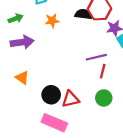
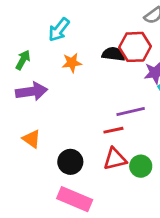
green arrow: (16, 19) -> (23, 60), turned -40
red line: (103, 71) -> (113, 130), moved, turned 64
red triangle: (70, 99) -> (115, 159), moved

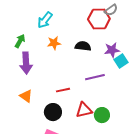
red hexagon: (135, 47) -> (99, 19), moved
black semicircle: (113, 54) -> (83, 46), moved
purple arrow: (32, 91) -> (26, 63), turned 95
red line: (113, 130) -> (63, 90), moved

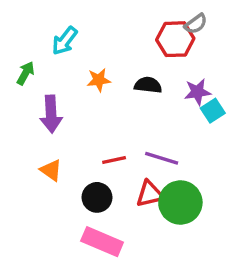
cyan arrow: (45, 20) -> (65, 41), moved
green arrow: (20, 41) -> (26, 73), moved
purple line: (95, 77) -> (162, 158), moved, turned 30
green circle: (102, 115) -> (180, 203), size x1.6

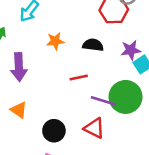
red line: (114, 160) -> (79, 77), moved
red triangle: (150, 194) -> (94, 128), turned 40
green circle: (180, 203) -> (125, 97), moved

